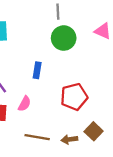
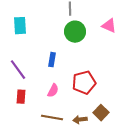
pink semicircle: (24, 104) -> (53, 91), moved

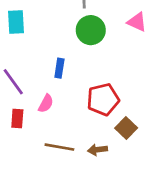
pink semicircle: (53, 91) -> (46, 104), moved
brown square: (101, 113) -> (126, 128), moved

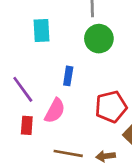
cyan rectangle: (16, 22) -> (41, 31), moved
pink semicircle: (46, 104) -> (55, 111), size x1.4

